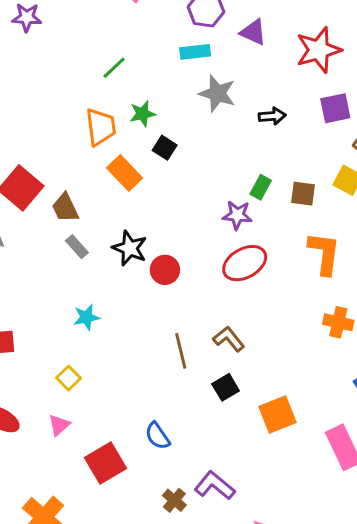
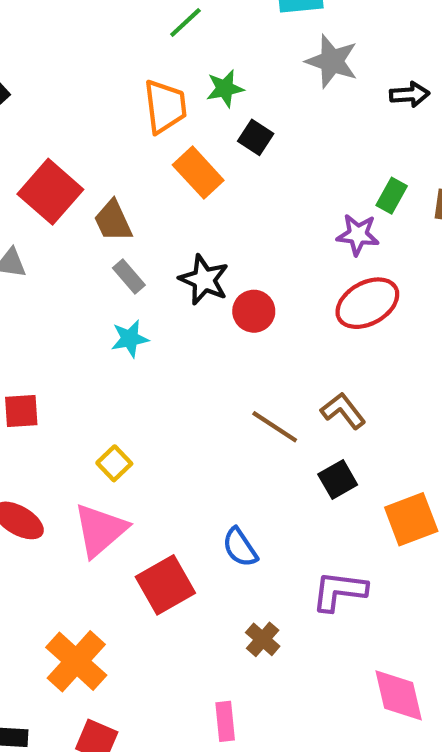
cyan star: (86, 317) -> (130, 339), moved
brown line: (181, 351) -> (275, 427), turned -44
pink triangle: (59, 425) -> (100, 530), size x1.8
purple L-shape: (215, 486) -> (339, 591), moved, turned -33

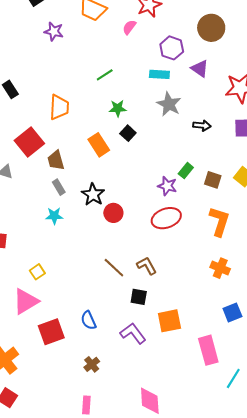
orange trapezoid: (165, 106) -> (59, 107), moved
black square: (338, 480) -> (139, 297), turned 30
purple L-shape: (339, 591) -> (133, 333), moved, turned 36
pink rectangle: (225, 721) -> (86, 405), moved

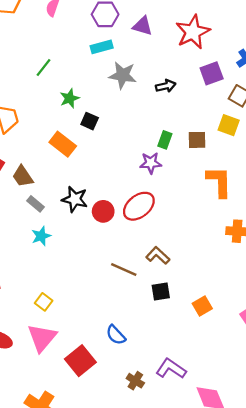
red ellipse: (166, 218) -> (139, 206), moved
orange square: (169, 321) -> (202, 306), size x0.7
purple L-shape: (133, 333) -> (171, 369), moved

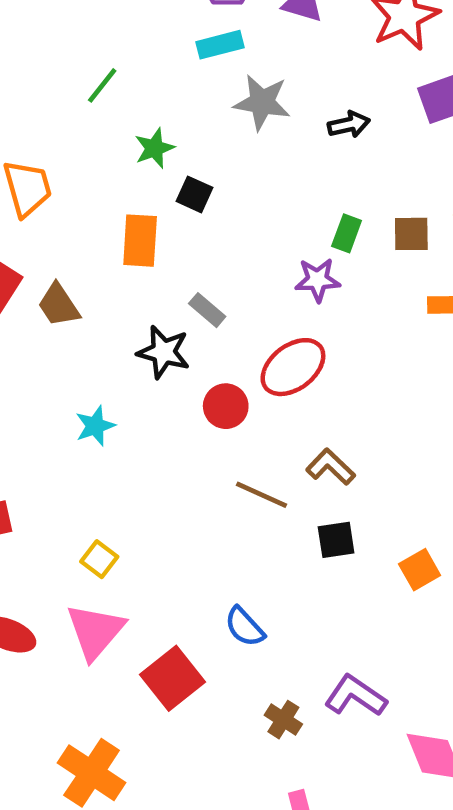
orange rectangle: (63, 144) -> (140, 241), turned 55
gray rectangle: (36, 204) -> (207, 310), moved
red circle: (103, 211) -> (226, 406), moved

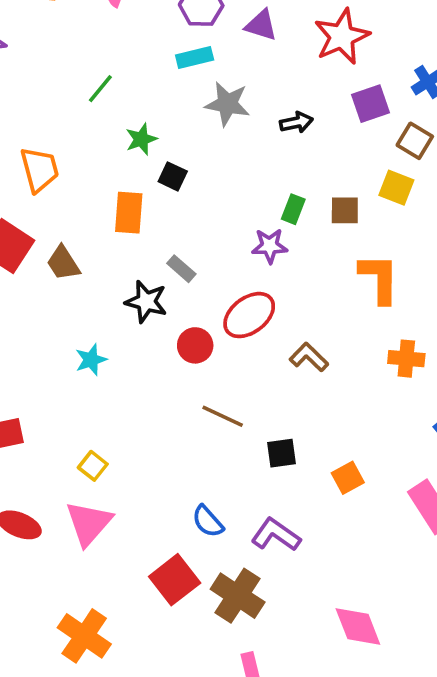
brown L-shape: (331, 467) -> (309, 357), moved
red square: (172, 678) -> (175, 580), moved
purple L-shape: (356, 696) -> (276, 535), moved
brown cross: (283, 720) -> (238, 596), size x1.8

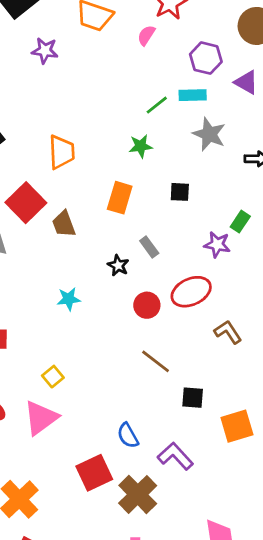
green line: (100, 89) -> (157, 105), moved
black square: (173, 176) -> (180, 192), moved, turned -35
black star: (146, 302) -> (118, 265), size x0.7
orange square: (348, 478) -> (237, 426), size x1.4

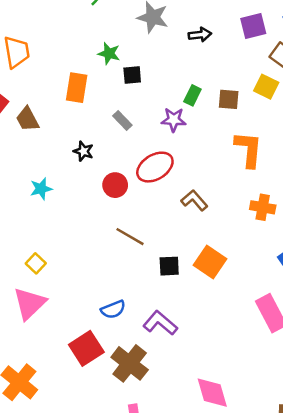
green star: (141, 146) -> (109, 53), moved, turned 30
gray rectangle: (149, 247) -> (122, 121), moved
orange square: (237, 426) -> (210, 262), moved, turned -32
blue semicircle: (128, 436) -> (113, 309), turned -75

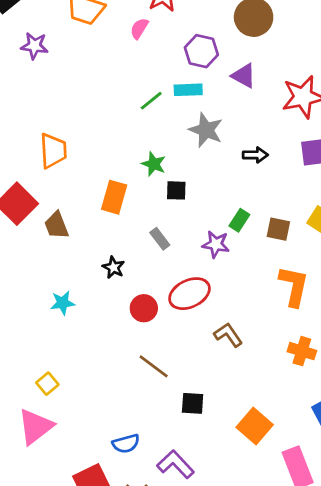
orange square: (210, 262) -> (255, 426), moved

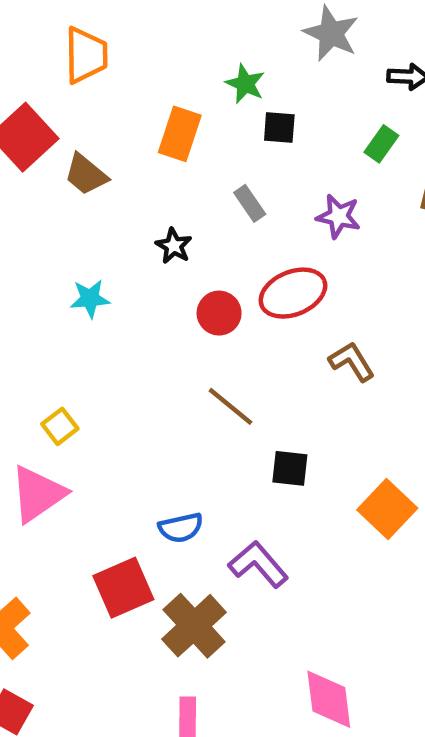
green rectangle: (239, 220) -> (381, 144), moved
brown trapezoid: (57, 225) -> (86, 174), turned -32

